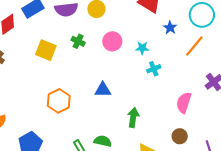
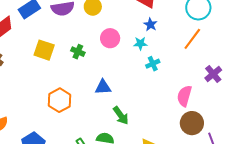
blue star: (170, 28) -> (150, 25), moved
green cross: (78, 41) -> (78, 52), moved
green arrow: (133, 117) -> (121, 116), moved, turned 138
brown circle: (180, 136) -> (192, 123), moved, size x1.5

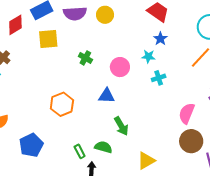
pink circle: (110, 38) -> (120, 67), moved
yellow square: (44, 50) -> (48, 39), moved, turned -30

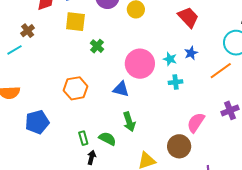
blue star: (160, 39) -> (191, 53), moved
green cross: (85, 58) -> (97, 46), moved
pink circle: (120, 67) -> (140, 64), size x1.5
brown circle: (191, 141) -> (179, 146), moved

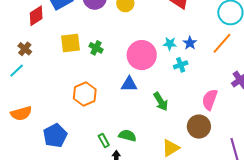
yellow square: (75, 22) -> (70, 43), moved
blue star: (191, 53) -> (190, 43), moved
green arrow: (129, 122) -> (161, 102), moved

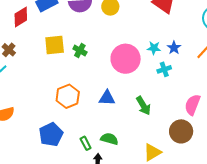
blue triangle: (129, 84) -> (107, 98), moved
blue pentagon: (55, 136) -> (51, 134), moved

